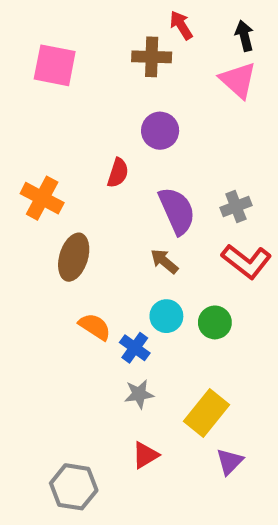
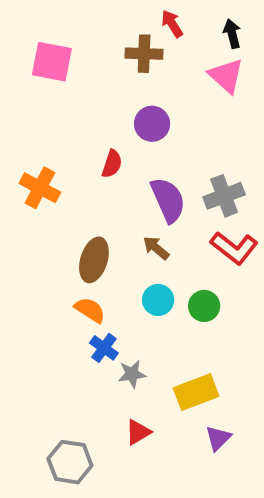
gray cross: (236, 207) -> (224, 196), size x1.4
brown ellipse: (74, 257) -> (94, 260), moved
blue cross: (135, 348) -> (104, 348), moved
yellow rectangle: (206, 413) -> (196, 392), turned 30

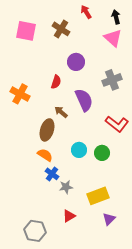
brown cross: (144, 54) -> (61, 29), moved, turned 30
gray cross: (224, 196) -> (112, 80), moved
brown arrow: (156, 248) -> (61, 112), moved

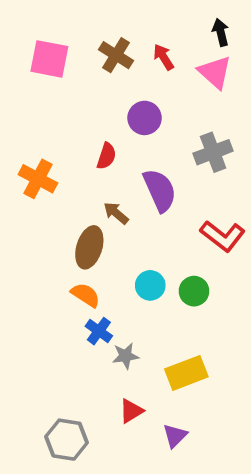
red arrow: (86, 12) -> (164, 57), moved
purple triangle: (109, 219) -> (175, 436), moved

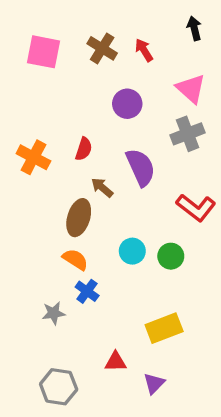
pink triangle: (215, 72) -> (191, 89), moved
red semicircle: (106, 156) -> (84, 149), moved
gray star: (126, 356) -> (54, 313), moved
red triangle: (131, 411) -> (116, 362), turned 30

